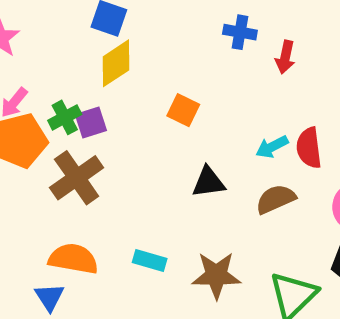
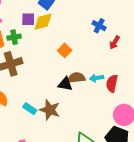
purple square: (91, 123) -> (28, 19), moved
brown semicircle: (276, 199) -> (76, 78), moved
brown star: (216, 275) -> (50, 110), moved

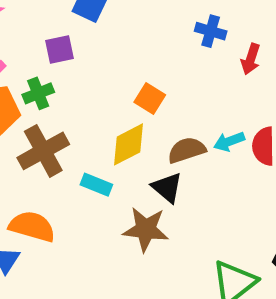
yellow diamond: (43, 22) -> (129, 144), moved
black triangle: (65, 84) -> (167, 187), moved, turned 42
cyan rectangle: (30, 109) -> (96, 185), moved

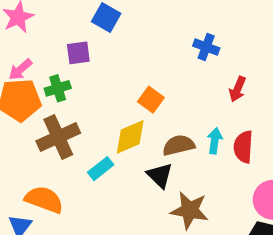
red arrow: (251, 59) -> (237, 89), moved
cyan arrow: (229, 142) -> (215, 141), turned 115
cyan rectangle: (96, 185) -> (101, 169), turned -65
brown star: (146, 229) -> (190, 210), moved

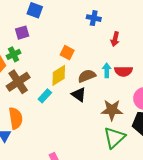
red semicircle: (243, 147) -> (123, 71), turned -84
orange semicircle: (44, 200) -> (16, 118), turned 70
brown star: (190, 210) -> (112, 110), moved

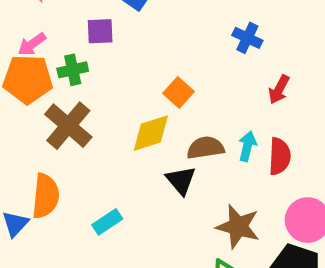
red semicircle: (123, 71) -> (280, 156), turned -102
brown cross: (18, 82) -> (68, 126), turned -30
cyan rectangle: (45, 96) -> (107, 222), moved

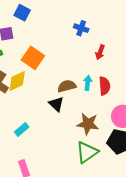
orange square: (179, 92) -> (33, 58), moved, size x1.5
yellow diamond: (151, 133) -> (17, 81), moved

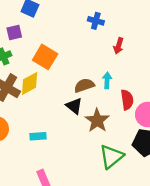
red semicircle: (105, 86) -> (127, 100), moved
brown star: (88, 124) -> (97, 120), moved, turned 30
cyan rectangle: (22, 129) -> (38, 136), turned 40

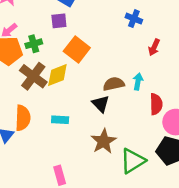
purple square: (14, 32) -> (59, 21), moved
brown star: (97, 120) -> (104, 141), moved
cyan rectangle: (38, 136) -> (60, 120), moved

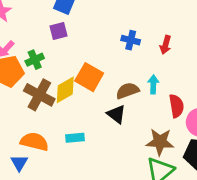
blue cross: (134, 19) -> (131, 40), moved
orange square: (77, 49) -> (89, 77), moved
orange semicircle: (23, 118) -> (34, 142), turned -70
brown star: (104, 141) -> (160, 142), moved, turned -30

